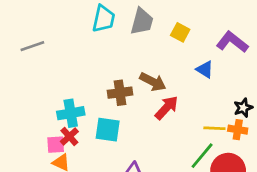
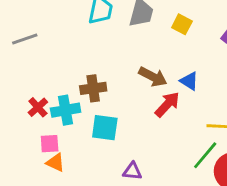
blue triangle: (205, 69) -> (189, 81), moved
brown cross: (120, 93) -> (93, 88), moved
red cross: (69, 136) -> (38, 107), moved

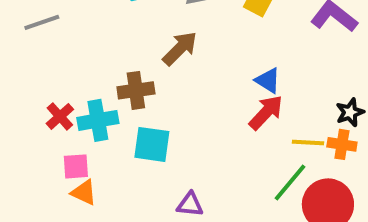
brown arrow: (153, 77) -> (180, 48), moved, turned -72
red arrow: (167, 104) -> (266, 112), moved

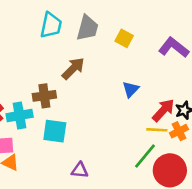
blue triangle: (268, 80) -> (131, 89), turned 42
red arrow: (266, 112) -> (163, 110), moved
orange cross: (342, 144) -> (179, 131), turned -36

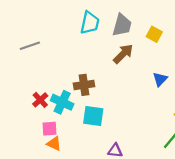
brown arrow: (73, 68) -> (123, 54), moved
cyan cross: (20, 115) -> (62, 102), turned 35

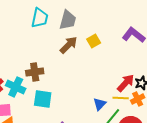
yellow square: (154, 34) -> (94, 41), moved, turned 32
blue triangle: (160, 79) -> (100, 104), moved

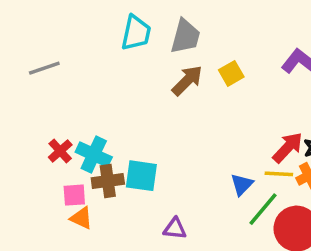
brown cross: (35, 72) -> (108, 181), moved

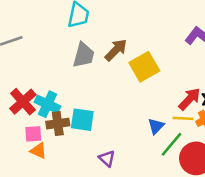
gray trapezoid: (185, 36) -> (84, 55), moved
yellow square: (231, 73) -> (144, 67), moved, size x1.6
red cross: (60, 151) -> (23, 102), size x1.5
purple triangle: (175, 229) -> (107, 158), turned 36

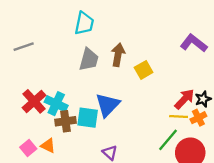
brown arrow: (116, 50) -> (118, 55), turned -35
yellow square: (144, 67) -> (144, 70), size x0.7
blue triangle: (156, 126) -> (107, 105), moved, size x1.6
pink square: (33, 134) -> (28, 148), moved, turned -35

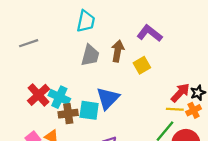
purple L-shape: (194, 43) -> (150, 33), moved

